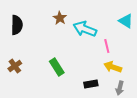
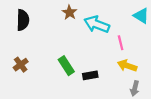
black rectangle: (91, 84) -> (90, 75), moved

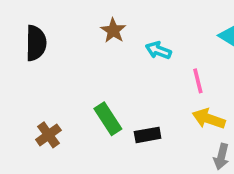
cyan arrow: (97, 24) -> (158, 50), size x0.6
brown cross: (21, 65) -> (48, 135), moved

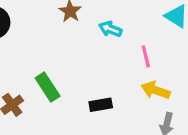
green rectangle: (108, 119) -> (48, 87), moved

